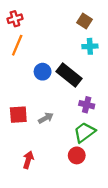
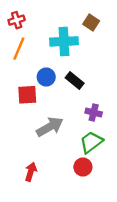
cyan cross: (90, 46) -> (64, 41), moved, size x1.6
black rectangle: (69, 75) -> (75, 81), size x0.7
red square: (18, 115) -> (27, 95), moved
gray arrow: (46, 118) -> (50, 127), size x1.6

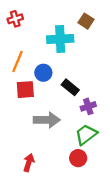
orange line: (19, 49) -> (17, 61), moved
black rectangle: (75, 81) -> (70, 87), moved
purple cross: (94, 113) -> (88, 106), turned -32
gray arrow: (50, 127) -> (47, 120), turned 30

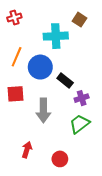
blue circle: (43, 73) -> (40, 67), size x1.5
red square: (25, 90) -> (15, 94), moved
gray arrow: (47, 120) -> (43, 110), turned 90
red circle: (78, 158) -> (60, 159), moved

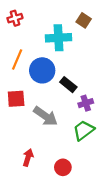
gray arrow: (43, 110) -> (45, 116), turned -55

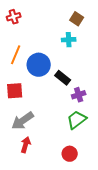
cyan cross: (59, 38) -> (69, 40), moved, size x0.6
gray arrow: (45, 116) -> (23, 121), moved, turned 110
red circle: (63, 167) -> (70, 154), moved

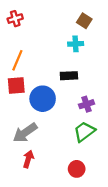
blue circle: (39, 65) -> (43, 99), moved
black rectangle: (63, 78) -> (69, 76), moved, turned -42
red square: (15, 91) -> (16, 86), moved

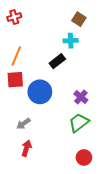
black rectangle: (69, 76) -> (57, 61), moved, turned -35
purple cross: (86, 104) -> (81, 97), turned -32
gray arrow: (25, 133) -> (23, 124), size x0.6
red circle: (77, 169) -> (84, 157), moved

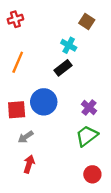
cyan cross: (71, 41) -> (69, 45), moved, turned 32
red square: (15, 80) -> (17, 110), moved

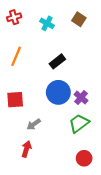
cyan cross: (69, 45) -> (47, 23), moved
blue circle: (44, 102) -> (58, 92), moved
gray arrow: (26, 137) -> (34, 124), moved

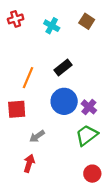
orange line: (16, 56) -> (28, 78), moved

